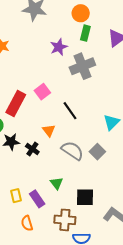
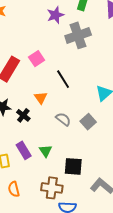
gray semicircle: (72, 151) -> (63, 119), size x0.7
purple rectangle: (37, 199) -> (24, 150), moved

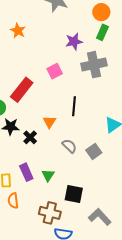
pink square: (37, 59) -> (55, 71), moved
black line: (63, 79) -> (74, 106), turned 30
orange semicircle: (14, 189) -> (13, 201), moved

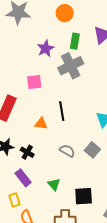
green rectangle: (102, 32) -> (75, 41), moved
pink square: (55, 71) -> (34, 82), turned 35
orange triangle: (50, 122) -> (41, 123), moved, turned -40
purple rectangle: (26, 172) -> (23, 178), moved

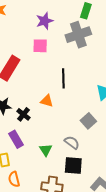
purple star: (46, 48) -> (45, 21), moved
orange triangle: (41, 123) -> (47, 101), moved
gray semicircle: (67, 151) -> (72, 143), moved

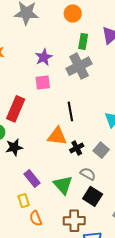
orange triangle: (47, 101) -> (57, 136), size x1.5
black cross: (23, 114) -> (77, 148), moved, turned 32
green triangle: (46, 150) -> (63, 185), size x1.5
black square: (73, 166) -> (93, 196), turned 36

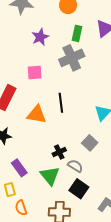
purple star: (44, 57) -> (40, 37), moved
orange triangle: (57, 136) -> (37, 114), moved
black cross: (77, 148) -> (59, 152), moved

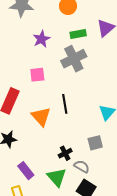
green rectangle: (77, 33) -> (78, 34), turned 70
orange triangle: (37, 114) -> (41, 117), turned 40
gray square: (90, 143) -> (95, 143), turned 35

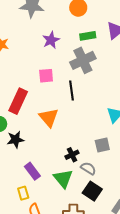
black line: (65, 104) -> (71, 91), moved

